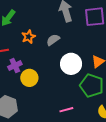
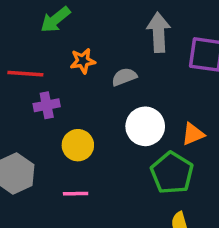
yellow circle: (29, 78) -> (78, 145), moved
pink line: (66, 110) -> (76, 194), moved

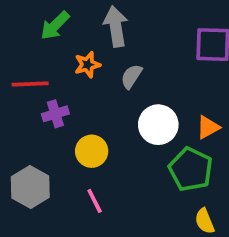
gray arrow: (159, 32) -> (116, 26), moved
gray semicircle: (124, 77) -> (131, 76), turned -30
pink line: (76, 194) -> (95, 201), turned 70

